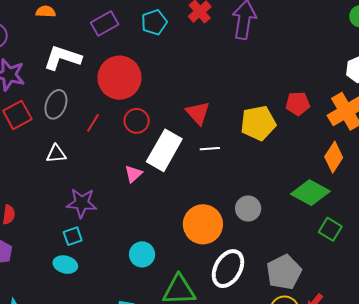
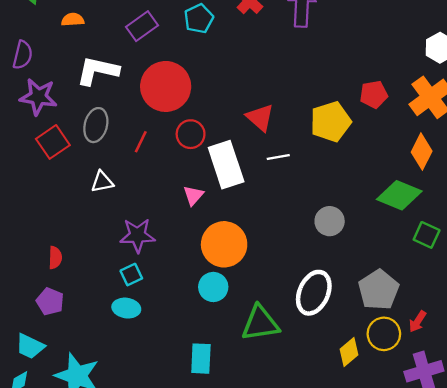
white rectangle: (164, 150) -> (226, 165), turned -42
orange circle: (203, 224) -> (224, 244), moved

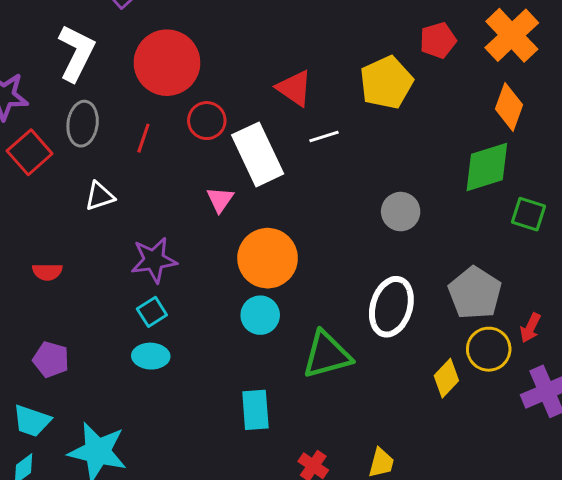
white L-shape: (98, 71) -> (76, 53), turned 111
green diamond: (399, 195) -> (487, 167), turned -33
red semicircle: (55, 258) -> (47, 272), moved, turned 95

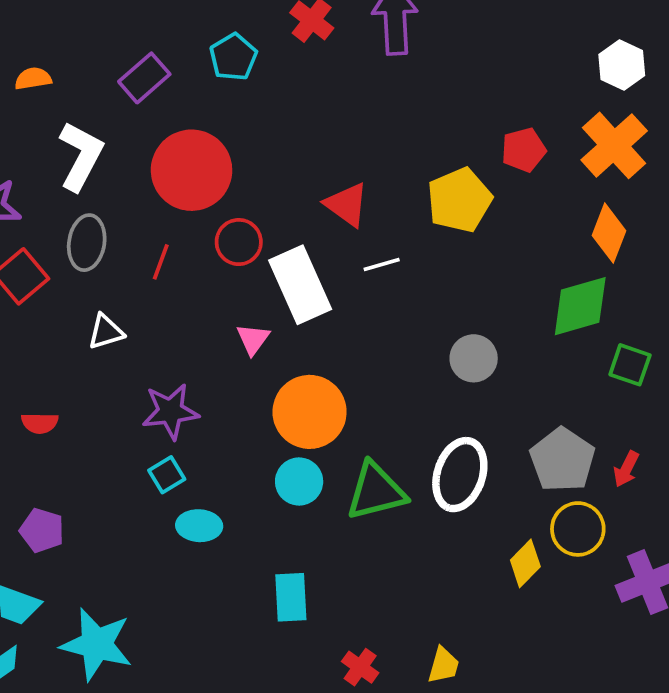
red arrow: (530, 328) -> (626, 469), moved
green triangle: (327, 355) -> (376, 491), moved
cyan ellipse: (151, 356) -> (199, 526), moved

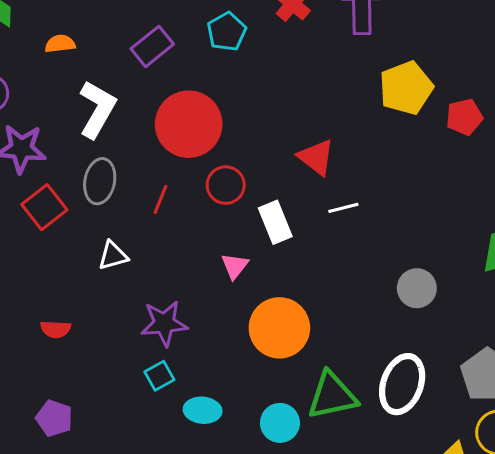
yellow pentagon: (459, 200) -> (406, 88), moved
white rectangle: (300, 285) -> (275, 222), size x0.7
cyan circle: (299, 482) -> (280, 423), moved
cyan ellipse: (199, 526) -> (203, 410), moved

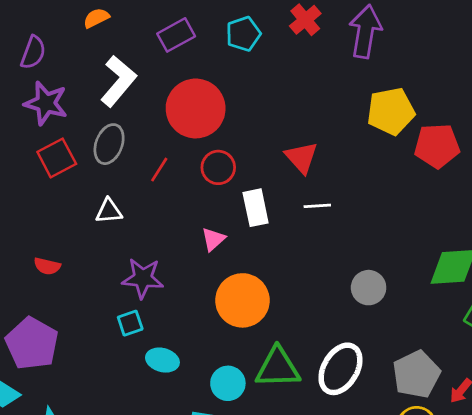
orange semicircle: (60, 44) -> (96, 18), turned -30
red pentagon: (464, 117) -> (437, 146), size x1.4
purple pentagon: (54, 418) -> (32, 344), size x1.6

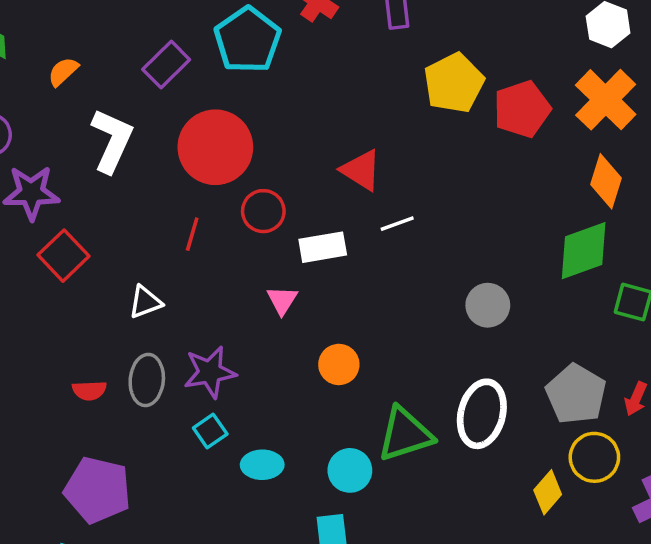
cyan pentagon: (243, 34) -> (248, 40), size x1.5
gray ellipse: (109, 144) -> (147, 380), moved
white rectangle: (256, 208) -> (323, 247), turned -72
orange circle: (242, 300) -> (339, 364), size x0.6

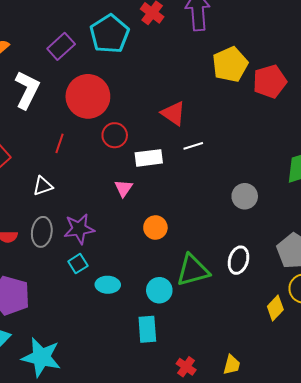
red line: (192, 234) -> (60, 143), moved
white ellipse: (482, 414) -> (238, 260), size x0.7

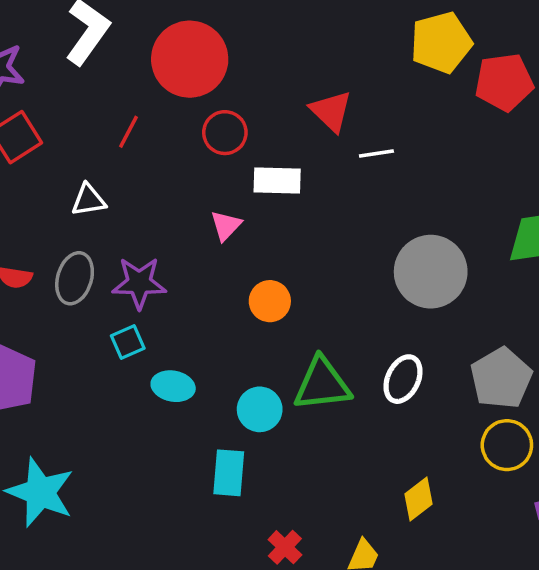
white line: (193, 146) -> (376, 153), moved
gray circle: (245, 196) -> (431, 272), size x1.6
yellow diamond: (275, 308) -> (419, 499), moved

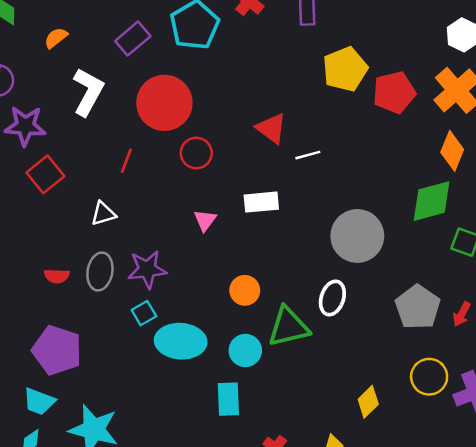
white rectangle: (277, 181) -> (261, 202), moved
orange circle: (270, 301) -> (245, 290), moved
white ellipse: (403, 379) -> (332, 298), moved
cyan ellipse: (173, 386) -> (181, 341), size x1.6
yellow circle: (507, 445) -> (429, 377), moved

